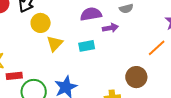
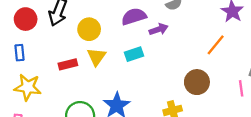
yellow circle: (41, 23) -> (89, 29), moved
red rectangle: (14, 76) -> (68, 64), moved

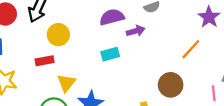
yellow circle: (89, 29) -> (58, 35), moved
yellow triangle: (97, 57) -> (66, 83), moved

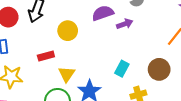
yellow circle: (58, 35) -> (68, 31), moved
cyan rectangle: (110, 54) -> (122, 69), moved, turned -42

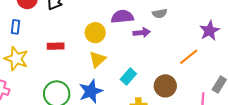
yellow circle: (68, 31) -> (95, 33), moved
yellow triangle: (67, 74) -> (97, 59), moved

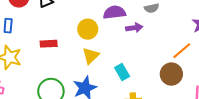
cyan rectangle: (128, 77) -> (122, 72), turned -70
brown circle: (165, 86) -> (171, 74), moved

